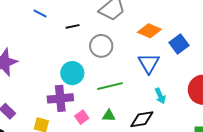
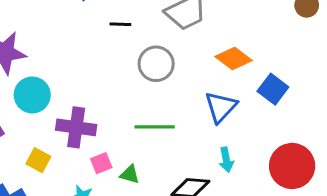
blue square: (179, 44) -> (273, 89), turned -30
cyan circle: (72, 73) -> (32, 95), moved
green triangle: (109, 116) -> (130, 174), moved

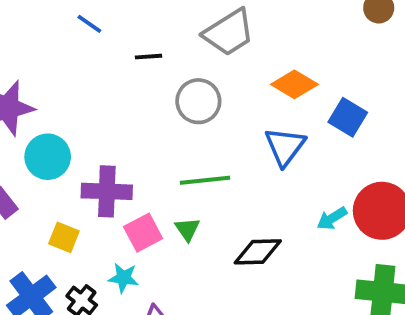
cyan arrow: (226, 160) -> (332, 218), moved, turned 75
pink square: (101, 163) -> (143, 233), size x1.4
green triangle: (130, 174) -> (187, 229), moved, turned 45

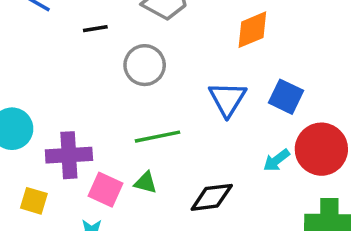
orange diamond: (294, 84) -> (252, 30), moved, turned -48
blue square: (348, 117) -> (286, 97), moved
green triangle: (187, 229) -> (146, 183), turned -35
pink square: (143, 233) -> (106, 190), turned -32

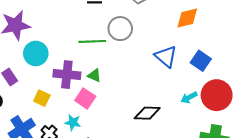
blue triangle: (227, 99) -> (166, 56), turned -30
green line: (157, 137) -> (92, 41), moved
green triangle: (146, 183) -> (94, 75), moved

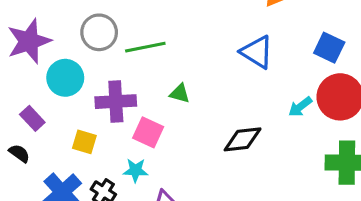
gray circle: (120, 29) -> (99, 32), moved
blue square: (201, 61) -> (329, 48), moved
green triangle: (94, 75) -> (180, 93), moved

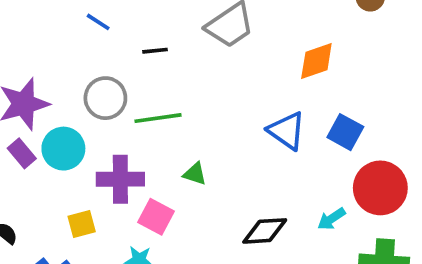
blue square: (329, 48) -> (345, 132), moved
cyan arrow: (300, 107) -> (331, 219), moved
purple rectangle: (32, 118) -> (22, 153), moved
yellow square: (84, 142) -> (82, 224), turned -35

